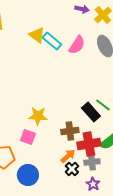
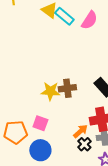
brown cross: (70, 131) -> (67, 88), moved
pink square: (28, 137) -> (40, 123), moved

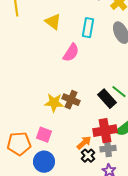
cyan rectangle: (64, 16) -> (88, 28), moved, turned 60
pink semicircle: (89, 20) -> (71, 53), moved
brown cross: (67, 88) -> (71, 100), turned 30

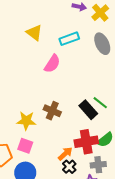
cyan rectangle: (88, 28) -> (69, 39), turned 60
yellow star: (54, 103) -> (26, 121), moved
gray cross: (108, 149) -> (98, 165), moved

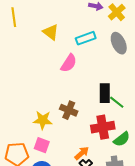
black rectangle: (88, 110) -> (105, 93), moved, turned 42
red cross: (86, 142) -> (103, 127), moved

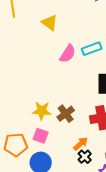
cyan rectangle: (86, 38) -> (92, 49), moved
brown cross: (69, 110) -> (66, 114), moved, turned 30

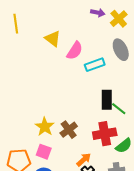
pink semicircle: (68, 54) -> (75, 51), moved
yellow star: (42, 111) -> (45, 127), turned 30

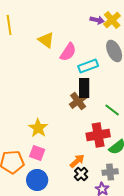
purple arrow: (98, 13) -> (97, 20), moved
black rectangle: (107, 100) -> (84, 88), moved
brown cross: (69, 130) -> (78, 101), moved

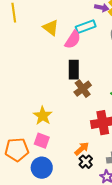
cyan rectangle: (88, 66) -> (86, 27), moved
black rectangle: (84, 88) -> (74, 70), moved

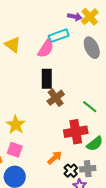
yellow triangle: (51, 28) -> (13, 45), moved
black cross: (86, 162) -> (71, 171), moved

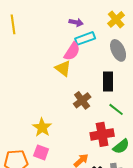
purple arrow: (75, 17) -> (76, 22), moved
yellow triangle: (13, 45) -> (63, 68), moved
black rectangle: (47, 79) -> (108, 81), moved

